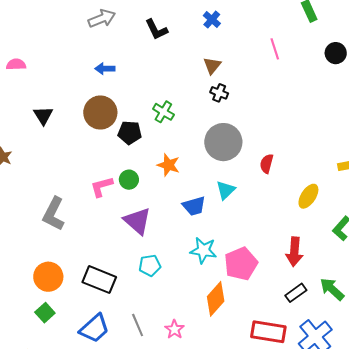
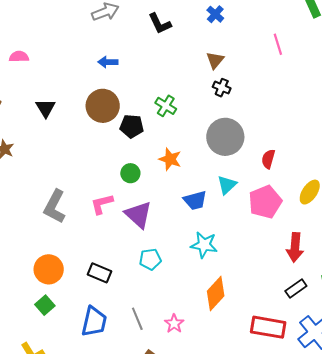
pink L-shape: (102, 187) -> (102, 204), moved
pink pentagon: (241, 264) -> (265, 202), moved
black rectangle: (99, 280) -> (100, 273), size x0.7
blue trapezoid: (94, 328) -> (94, 322), turned -36

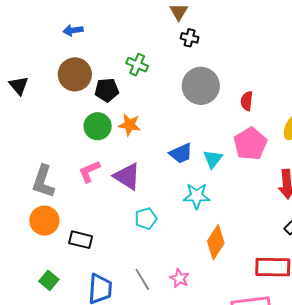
orange star: (170, 159) -> (130, 125), moved
green circle: (130, 173) -> (98, 126), moved, size x1.4
cyan triangle: (227, 185) -> (213, 159), moved
orange circle: (49, 269) -> (44, 221), moved
black rectangle: (100, 273) -> (81, 240), moved

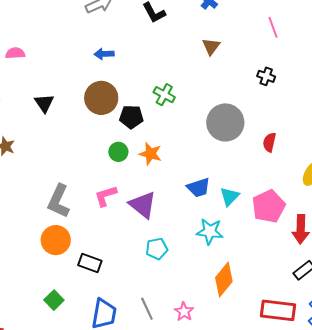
black cross: (190, 38) -> (266, 76), moved
green circle: (98, 126) -> (118, 152), size x0.7
pink pentagon: (250, 144) -> (269, 206), moved

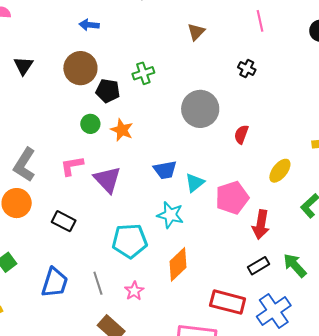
green cross: (164, 95) -> (143, 73), turned 35
cyan pentagon: (157, 249) -> (130, 241), moved, size x1.6
black rectangle: (90, 263) -> (64, 221), moved

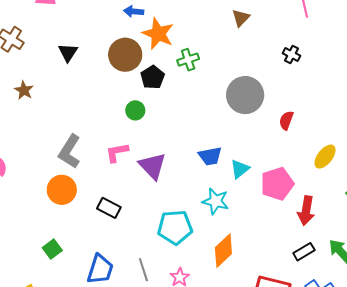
black pentagon: (108, 91) -> (153, 77), turned 30
orange star: (122, 130) -> (158, 34), moved, size x1.4

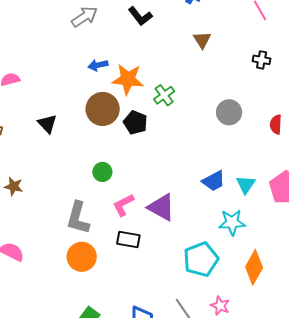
brown star: (24, 90) -> (14, 186), moved
gray circle: (245, 95) -> (229, 112), size x0.7
green circle: (135, 110) -> (102, 172), moved
black rectangle: (109, 208) -> (128, 239), moved

